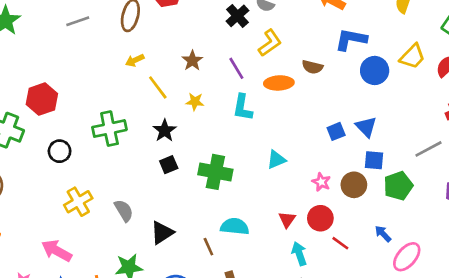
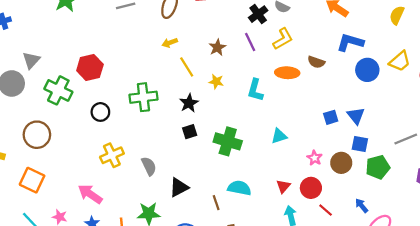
purple line: (236, 68) -> (250, 42), moved

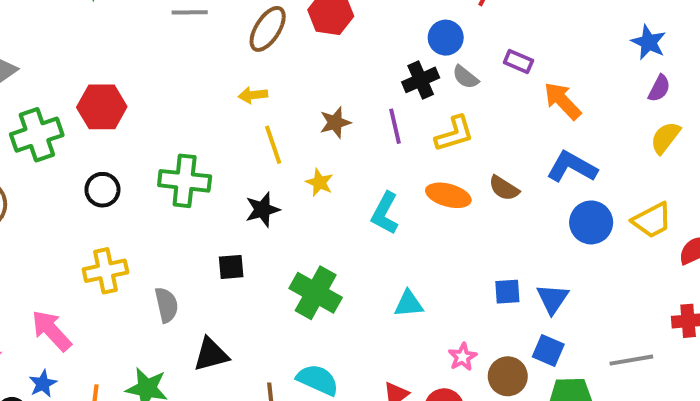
green cross: (58, 90) -> (37, 135), turned 32
black square: (190, 132) -> (231, 267), moved

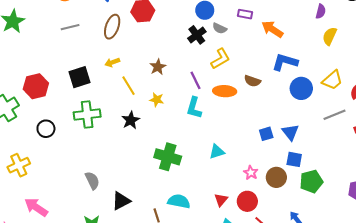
purple line: (395, 126) -> (196, 80), moved
black square: (231, 267) -> (80, 77), moved, size x1.5
yellow cross: (105, 271) -> (19, 165), moved
gray line: (631, 360) -> (335, 115), moved

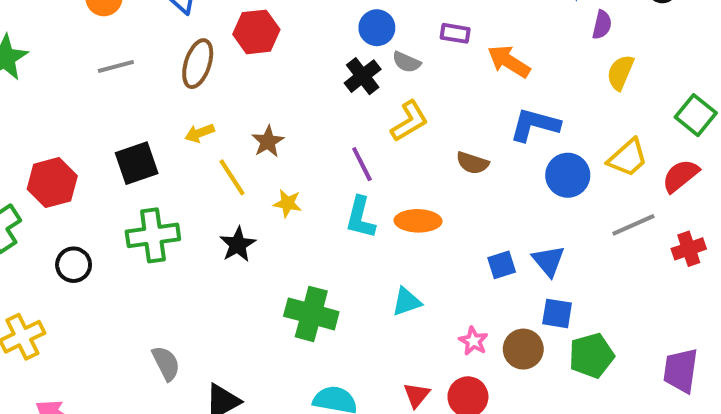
brown star: (158, 67) -> (268, 142), moved
orange ellipse: (225, 91) -> (418, 221), moved

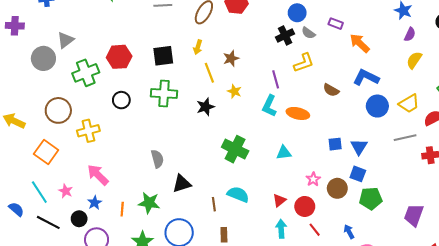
yellow arrow: (200, 133) -> (198, 47), turned -64

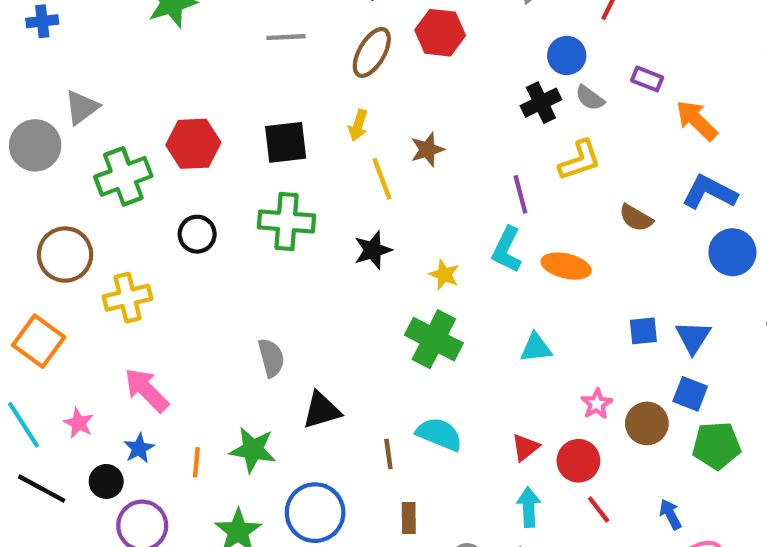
yellow star: (234, 91) -> (444, 275), moved

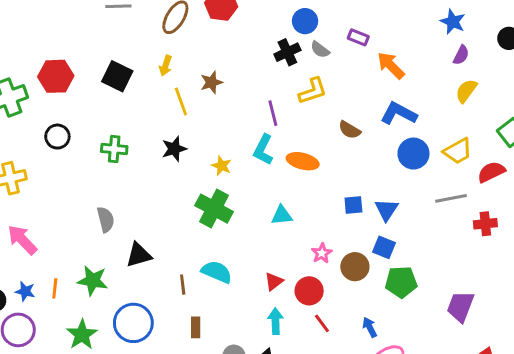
black square: (286, 142) -> (117, 76), turned 32
green cross: (287, 221) -> (114, 149), moved, size x0.7
blue star: (139, 448) -> (25, 291), moved, turned -30

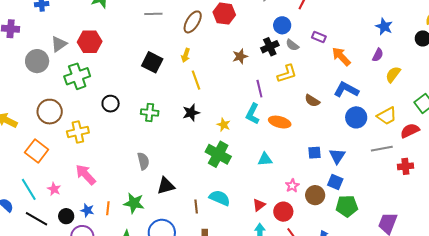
purple semicircle: (461, 55) -> (378, 55), moved
red hexagon: (56, 76) -> (90, 42), moved
brown star: (211, 82) -> (240, 56), moved

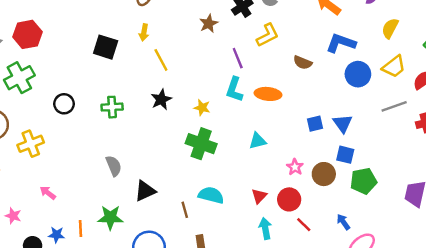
yellow semicircle: (393, 74) -> (390, 28), moved
pink arrow: (86, 175) -> (48, 193), size x0.6

